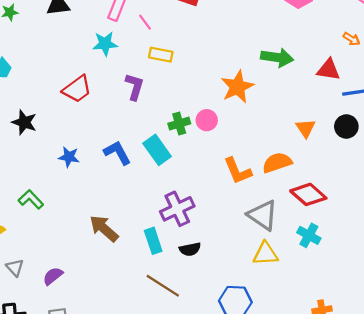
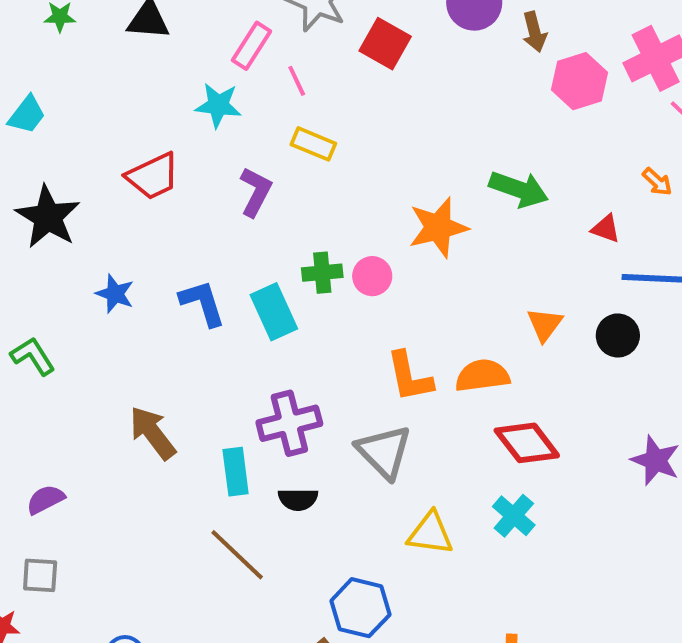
red triangle: (328, 70) -> (606, 229), size x0.7
black star: (24, 122) -> (48, 217), size x1.4
gray triangle: (263, 215) -> (384, 452), moved

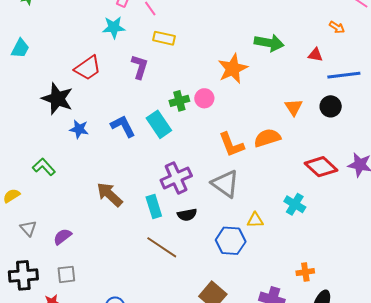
black star: (48, 217) -> (57, 99), moved
red diamond: (527, 443) -> (321, 167), moved
yellow triangle: (430, 533) -> (255, 220), size x0.7
blue hexagon: (360, 608) -> (231, 241), moved

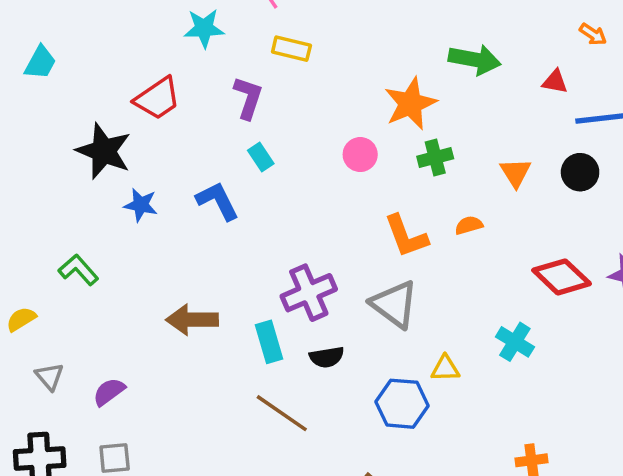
green cross: (179, 101) -> (435, 157), moved
cyan rectangle: (159, 124) -> (261, 157), moved, size x0.6
orange semicircle: (267, 138) -> (469, 225), size x0.6
brown arrow: (110, 194) -> (192, 320), turned -44

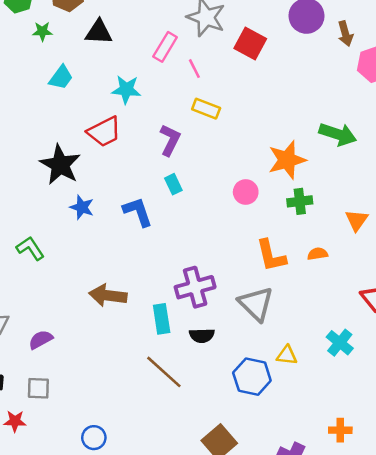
cyan star: (204, 28) -> (126, 90), moved
cyan trapezoid: (40, 63) -> (61, 77), moved

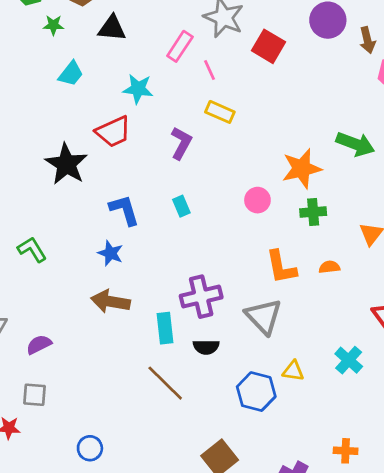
cyan rectangle: (173, 184) -> (181, 206), moved
blue star: (82, 207) -> (110, 253), moved
blue L-shape: (138, 212) -> (124, 210), moved

